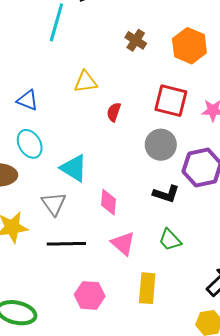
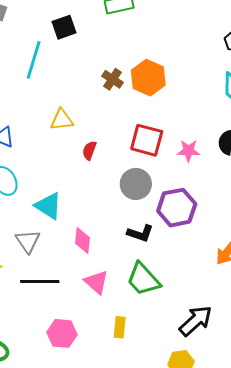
orange hexagon: (189, 46) -> (148, 78), moved
green trapezoid: (170, 240) -> (143, 279), size x1.5
yellow rectangle: (147, 288) -> (120, 327), size x0.7

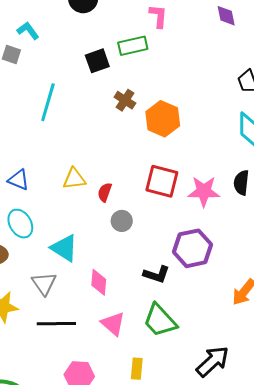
black square: (64, 27) -> (97, 61), moved
brown cross: (113, 79) -> (125, 100), moved
yellow triangle: (62, 120) -> (74, 179), moved
pink star: (189, 151) -> (204, 191), size x1.4
gray circle: (136, 184) -> (122, 221), moved, size x0.7

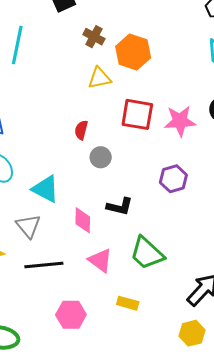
yellow triangle: (74, 179) -> (99, 78), moved
purple hexagon: (193, 248) -> (173, 179), size x0.7
black L-shape: (156, 274) -> (120, 207), moved
yellow rectangle: (137, 369) -> (128, 303), turned -75

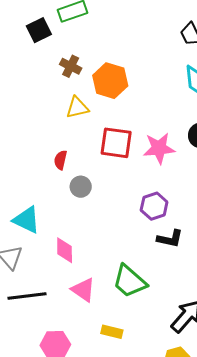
black L-shape: (120, 207) -> (170, 239), moved

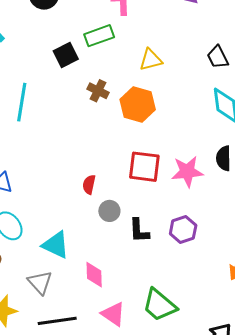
yellow triangle: (77, 107) -> (151, 60), moved
black L-shape: (170, 239) -> (139, 231), moved, turned 76

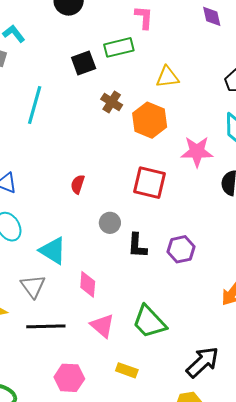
pink star: (187, 172) -> (197, 152), moved
red semicircle: (89, 185) -> (78, 184), moved

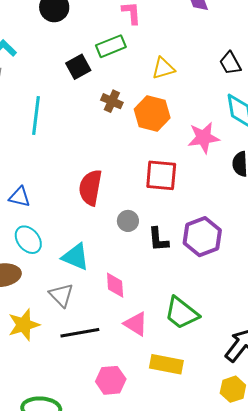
red semicircle: (78, 184) -> (90, 188), size x1.8
purple hexagon: (181, 249) -> (202, 237), size x1.4
yellow rectangle: (127, 370) -> (166, 364), size x1.5

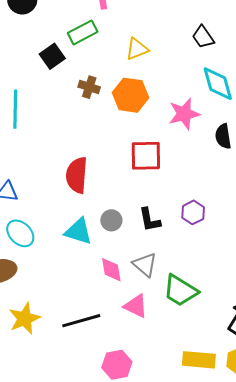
gray circle: (128, 221) -> (111, 220), moved
purple hexagon: (202, 237) -> (193, 212), size x0.6
cyan triangle: (76, 257) -> (78, 231), moved
gray triangle: (61, 295) -> (145, 265), moved
yellow rectangle: (166, 364) -> (199, 360), moved

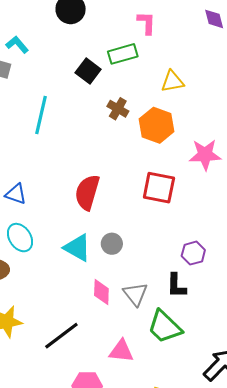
black square: (52, 56) -> (88, 71), turned -30
black L-shape: (150, 220) -> (176, 286), moved
pink triangle: (136, 306) -> (121, 351), moved, turned -32
black line: (81, 321) -> (61, 336), turned -33

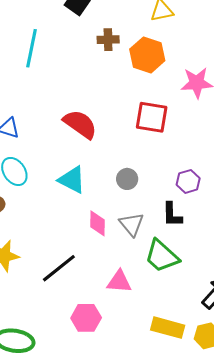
brown cross: (118, 109) -> (108, 40), turned -30
red semicircle: (87, 192) -> (80, 124), turned 111
gray circle: (112, 244) -> (127, 179), moved

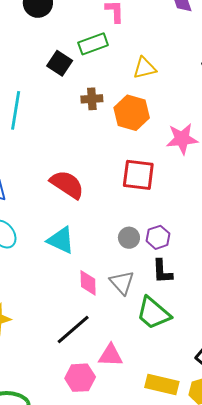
gray circle: (127, 179) -> (129, 238), moved
purple hexagon: (188, 181) -> (158, 237), moved
black line: (59, 268) -> (73, 330), moved
pink triangle: (119, 282) -> (111, 355), moved

